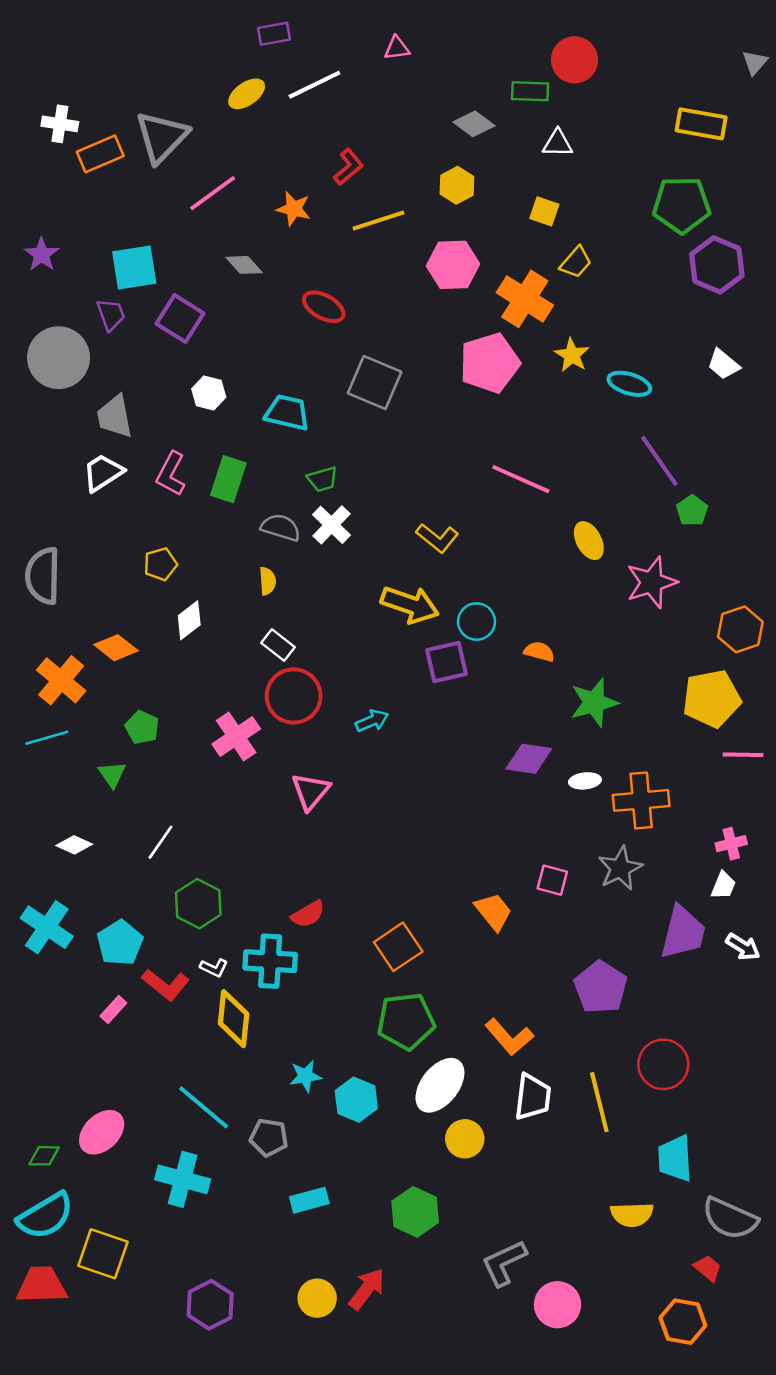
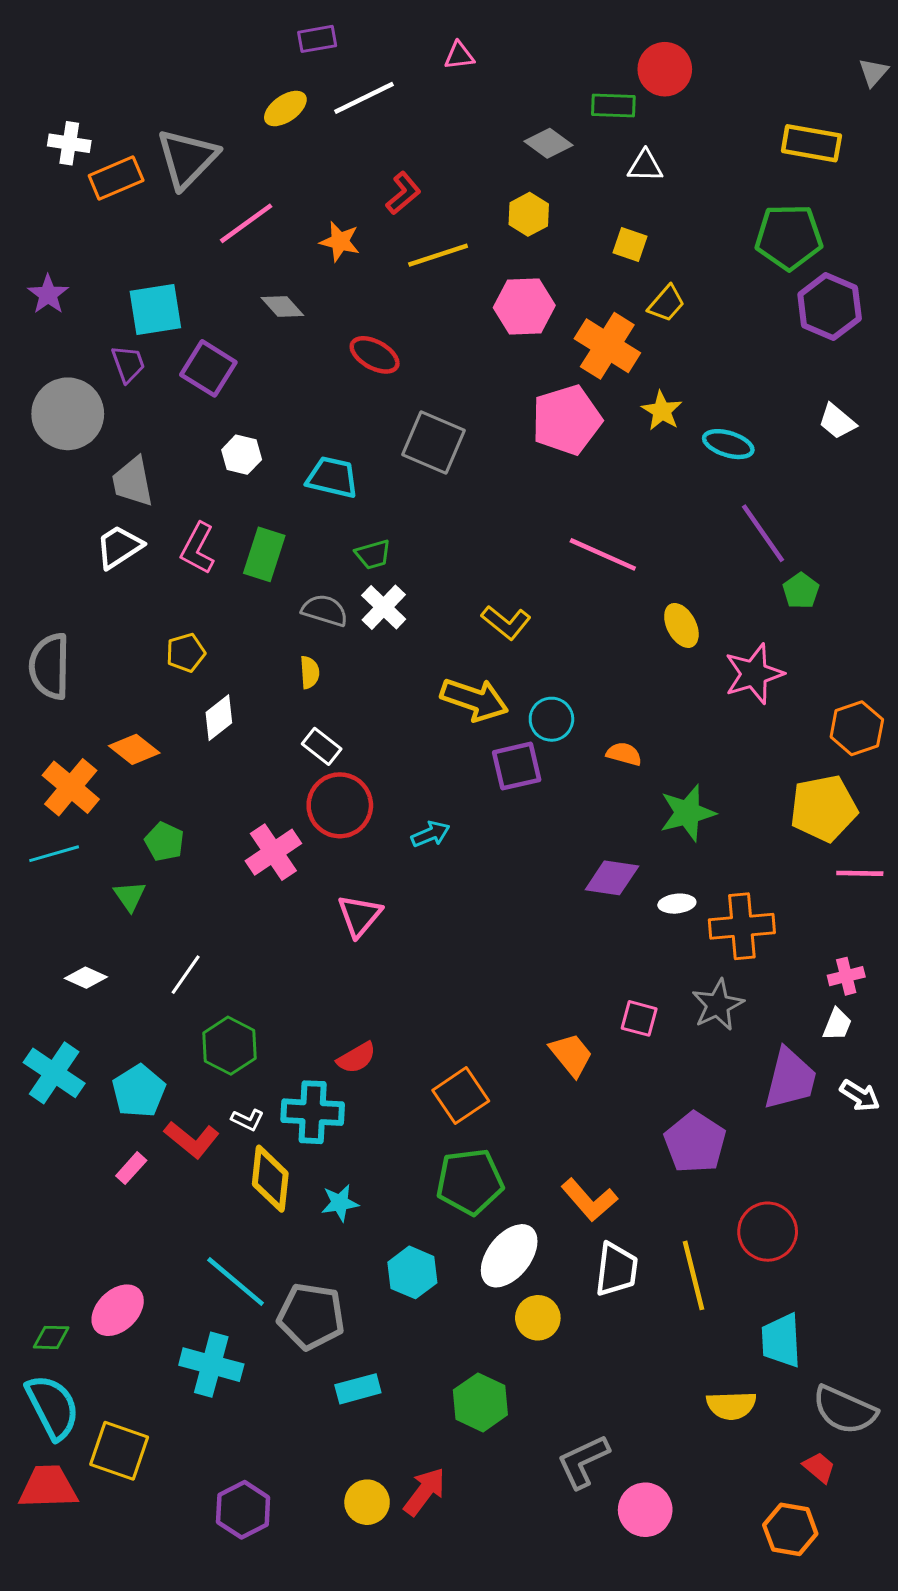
cyan star: (305, 1076) -> (340, 1203), moved
gray pentagon: (269, 1137) -> (311, 1316), size x1.5
cyan semicircle: (45, 1216) -> (53, 1407), turned -86

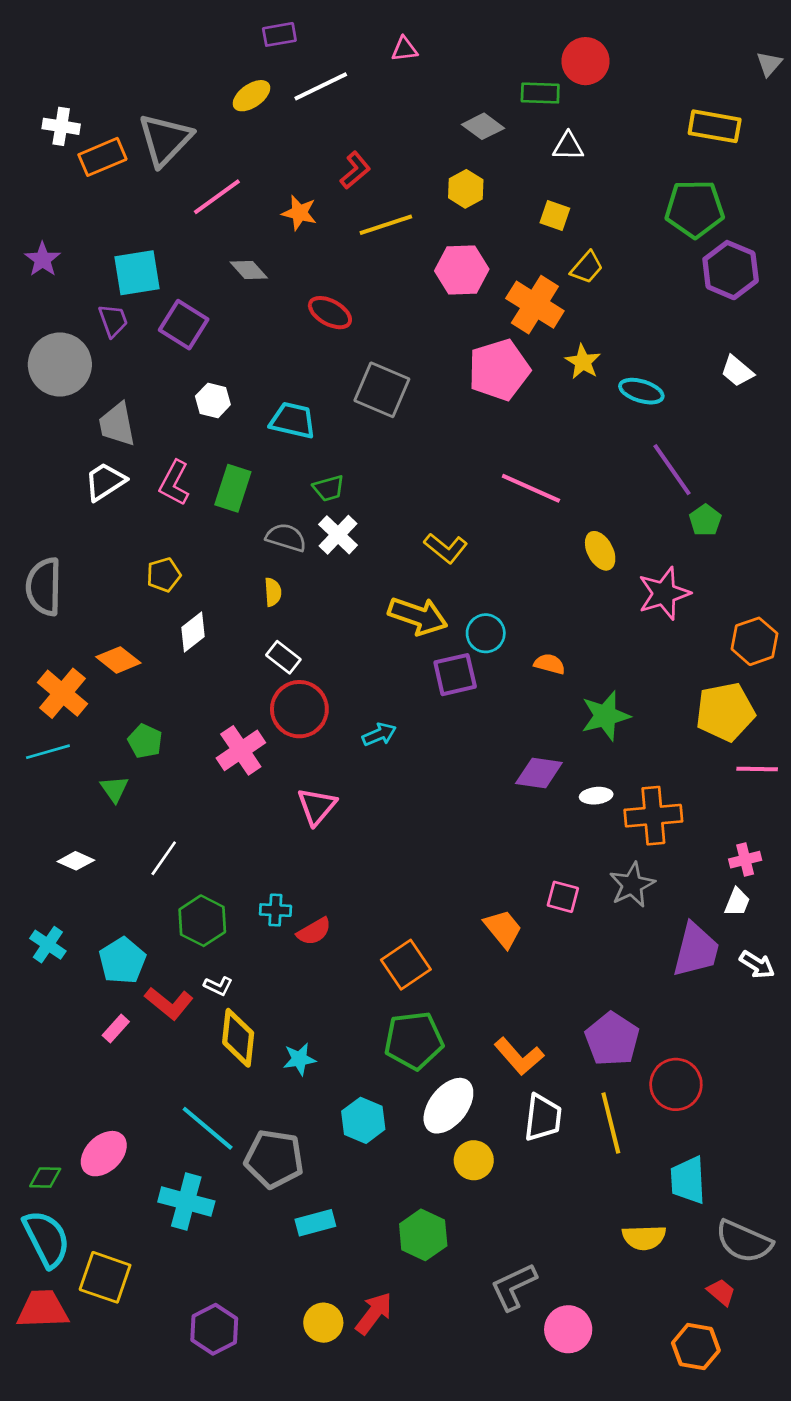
cyan cross: (54, 1073) -> (48, 945), size x0.7
cyan cross: (313, 1112) -> (275, 910), moved, size x0.6
purple pentagon: (695, 1142) -> (612, 1039), moved

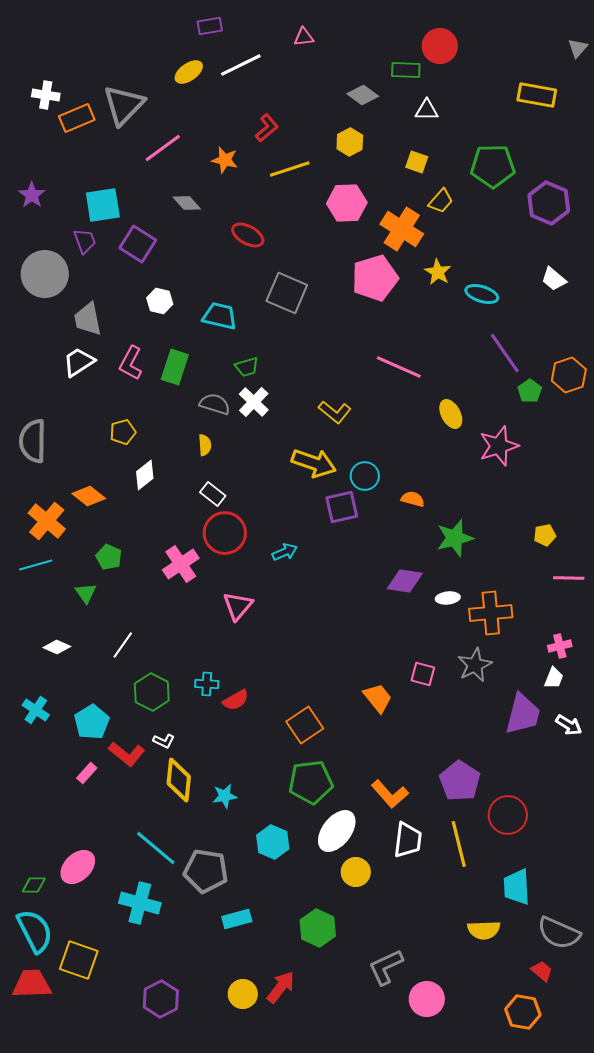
green pentagon: (695, 209) -> (493, 166), moved
orange hexagon: (754, 641) -> (569, 375), moved
yellow pentagon: (725, 712) -> (545, 535), size x0.5

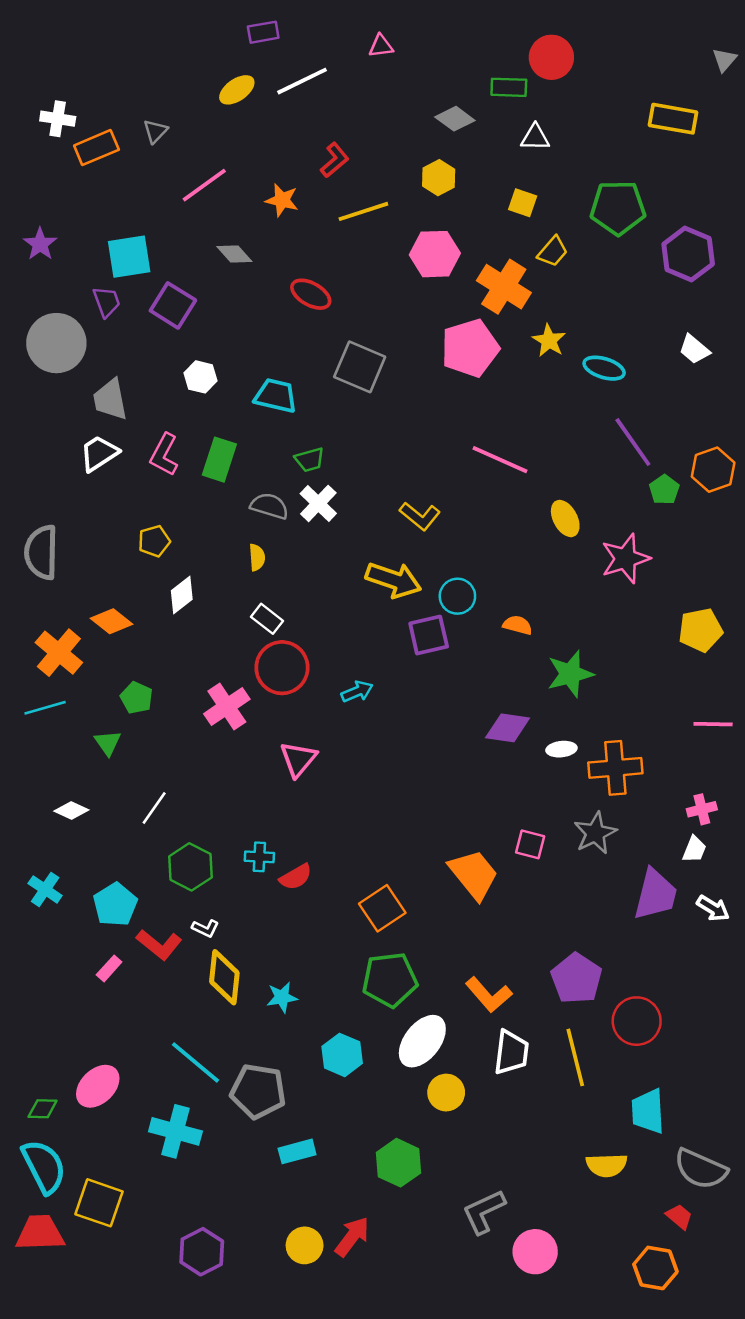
gray triangle: (124, 105) -> (155, 131), size x0.5
yellow pentagon: (545, 535) -> (701, 630), moved, size x1.6
orange trapezoid: (378, 698) -> (474, 874), size x1.4

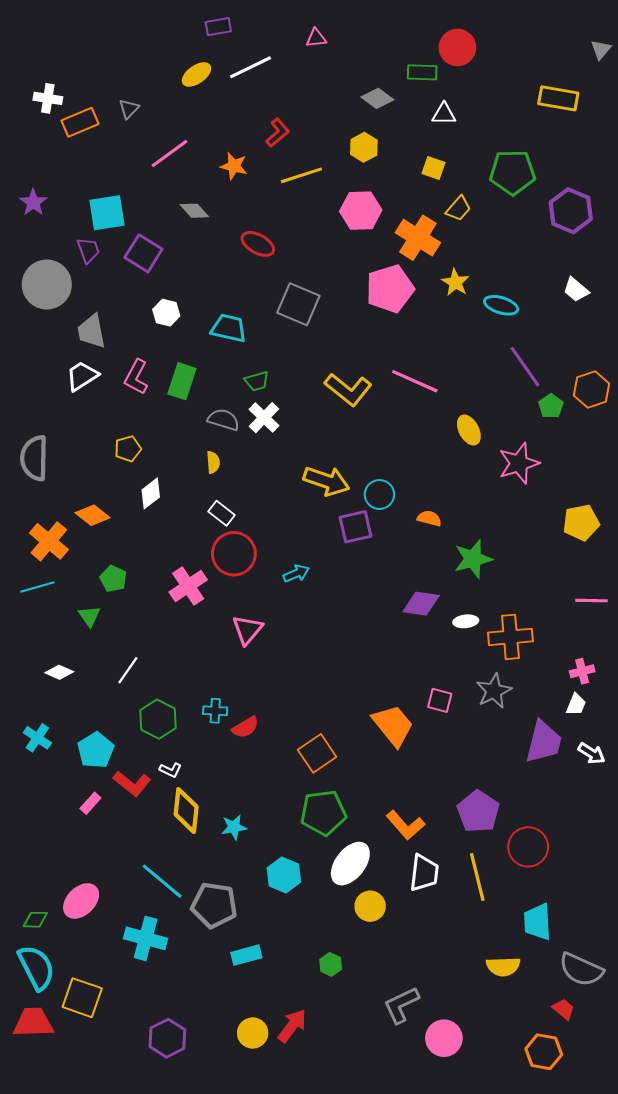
yellow L-shape: (420, 516) -> (348, 390), moved, size x1.4
green hexagon: (399, 1163) -> (331, 964), size x0.6

